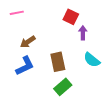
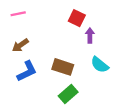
brown arrow: (28, 42) -> (20, 45), moved
brown rectangle: (58, 62) -> (63, 67), turned -60

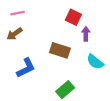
brown arrow: (20, 45) -> (14, 34), moved
brown rectangle: (63, 67) -> (60, 50), moved

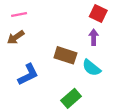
red square: (73, 17) -> (98, 13), moved
cyan semicircle: (95, 62) -> (91, 68), moved

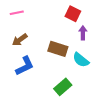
red square: (98, 13) -> (73, 14), moved
brown arrow: (16, 37) -> (20, 40), moved

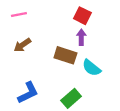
purple arrow: (83, 33) -> (81, 37), moved
blue L-shape: (25, 66) -> (28, 93), moved

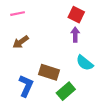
brown rectangle: (65, 55) -> (49, 72), moved
blue L-shape: (28, 93) -> (26, 86), turned -40

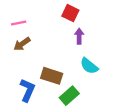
pink line: (18, 14) -> (19, 23), moved
red square: (76, 15) -> (70, 13), moved

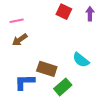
purple arrow: (79, 36) -> (90, 14), moved
blue L-shape: (27, 90) -> (25, 82), turned -115

